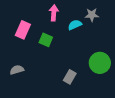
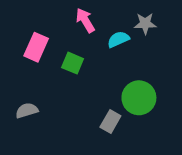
pink arrow: (54, 13) -> (85, 20), turned -35
green circle: (100, 63) -> (139, 98), moved

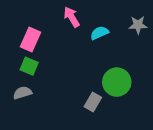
gray star: (145, 24) -> (138, 25), moved
green square: (73, 63) -> (29, 66), moved

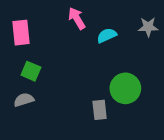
pink rectangle: (30, 40) -> (21, 33), moved, turned -30
gray rectangle: (93, 102) -> (100, 110), turned -36

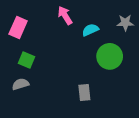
pink rectangle: (21, 33) -> (18, 27), turned 30
green circle: (125, 88) -> (110, 56), moved

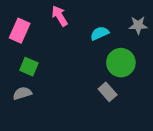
pink arrow: (65, 15) -> (60, 16), moved
gray rectangle: (84, 93) -> (108, 92), moved, turned -35

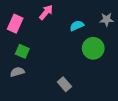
pink arrow: (60, 16) -> (46, 12), turned 70
gray rectangle: (108, 92) -> (64, 84), moved

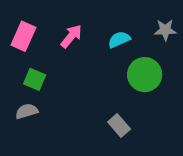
pink arrow: (46, 12) -> (71, 36), moved
gray rectangle: (64, 84) -> (119, 126), moved

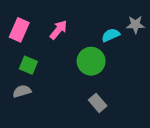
cyan semicircle: (119, 39) -> (111, 35), moved
green circle: (145, 75) -> (91, 61), moved

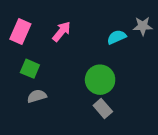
green circle: (91, 61) -> (100, 80), moved
gray semicircle: (22, 91) -> (37, 96), moved

